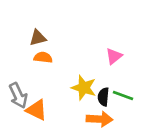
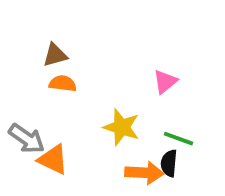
gray arrow: (18, 95) -> (27, 139), turned -30
black semicircle: (103, 97) -> (169, 163), moved

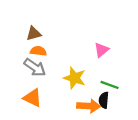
gray arrow: (27, 139) -> (35, 67), moved

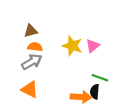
gray arrow: (35, 67) -> (32, 62), turned -66
yellow star: (75, 78) -> (72, 46), moved

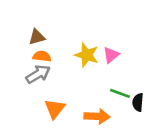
orange triangle: (30, 89) -> (55, 109), moved, turned 42
black semicircle: (95, 92) -> (138, 102), moved

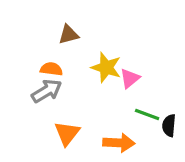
brown triangle: (37, 37) -> (69, 35), moved
pink triangle: (111, 55) -> (130, 78), moved

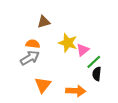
green line: (147, 115) -> (94, 62), moved, turned -63
black semicircle: (169, 125) -> (97, 74), moved

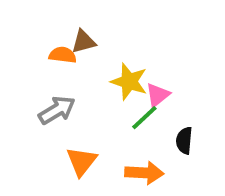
orange semicircle: (33, 44) -> (63, 55), moved
green line: (94, 62) -> (144, 118), moved

